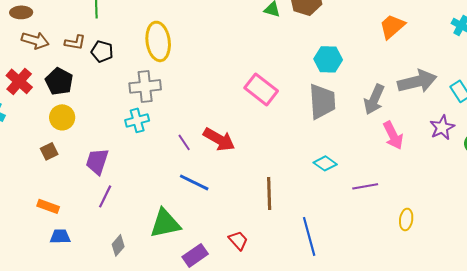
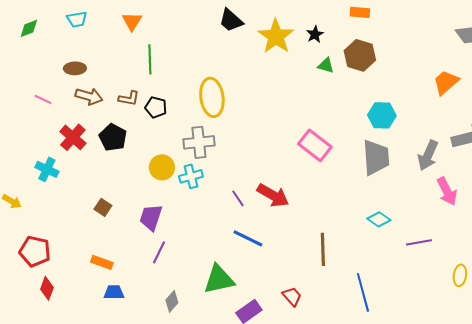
yellow circle: (62, 117) -> (162, 167), moved
brown square: (49, 151) -> (103, 207), turned -30

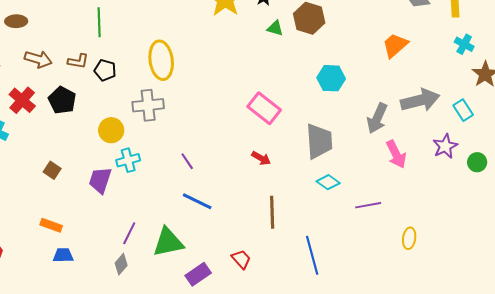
brown ellipse: (75, 68) -> (16, 21), moved
gray trapezoid: (376, 157) -> (319, 141), moved
cyan cross: (191, 176) -> (128, 160), moved
red arrow: (273, 195) -> (261, 158), moved, size x0.6
purple line: (159, 252) -> (129, 233), moved

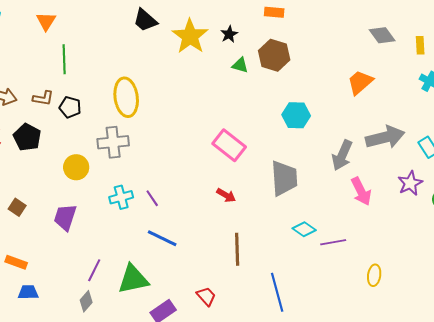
cyan cross: (128, 160) -> (121, 197), moved
cyan diamond: (328, 182) -> (304, 229), moved

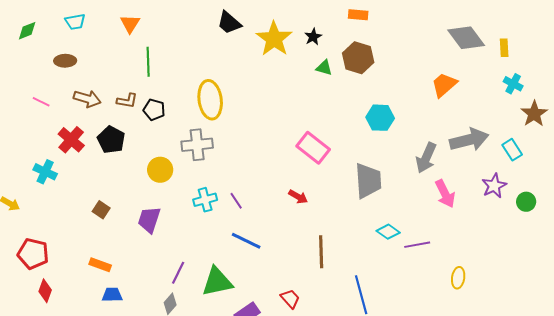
gray diamond: (382, 35) -> (466, 38), size x1.4
red arrow: (226, 195) -> (298, 197), moved

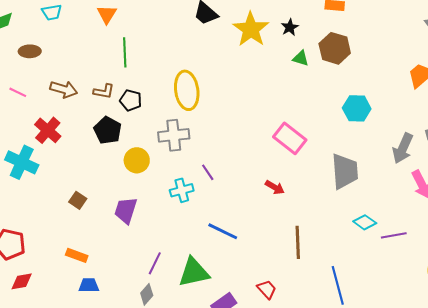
brown ellipse: (65, 61) -> (30, 51), moved
black pentagon: (111, 140) -> (108, 130), moved
cyan cross: (45, 172) -> (22, 162), size x1.4
purple line: (236, 201) -> (208, 172), moved
red diamond: (45, 291) -> (22, 281), turned 60

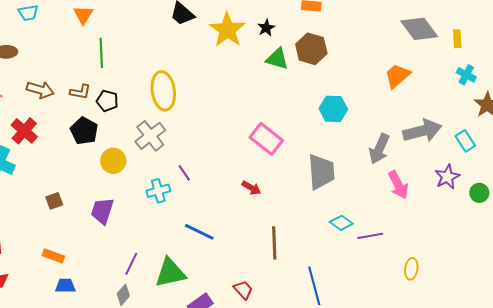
green triangle: (301, 58) -> (277, 59), size x1.4
gray cross: (174, 135) -> (150, 136), turned -32
brown square: (78, 200) -> (54, 201), turned 36

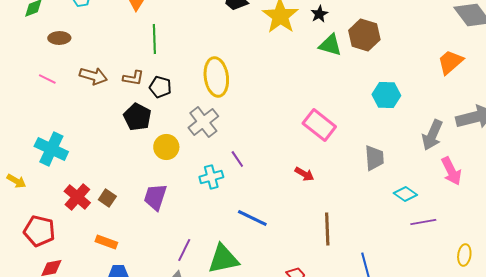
red cross: (24, 131) -> (77, 197), moved
gray trapezoid: (321, 172) -> (374, 158), size x0.7
brown square: (54, 201) -> (107, 198), moved, turned -36
cyan diamond: (341, 223) -> (405, 194), moved

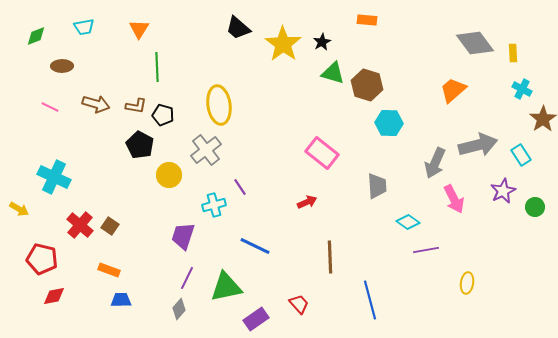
brown hexagon: (364, 35) -> (367, 85), moved
red arrow: (304, 174) -> (307, 202), turned -54
purple trapezoid: (155, 197) -> (183, 236), moved

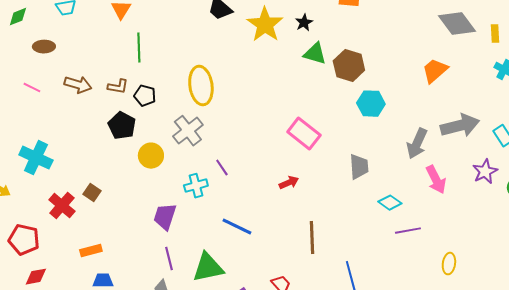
brown square: (110, 226) -> (92, 193), moved
orange rectangle: (109, 270) -> (91, 251), turned -35
purple line: (187, 278) -> (169, 259), turned -40

